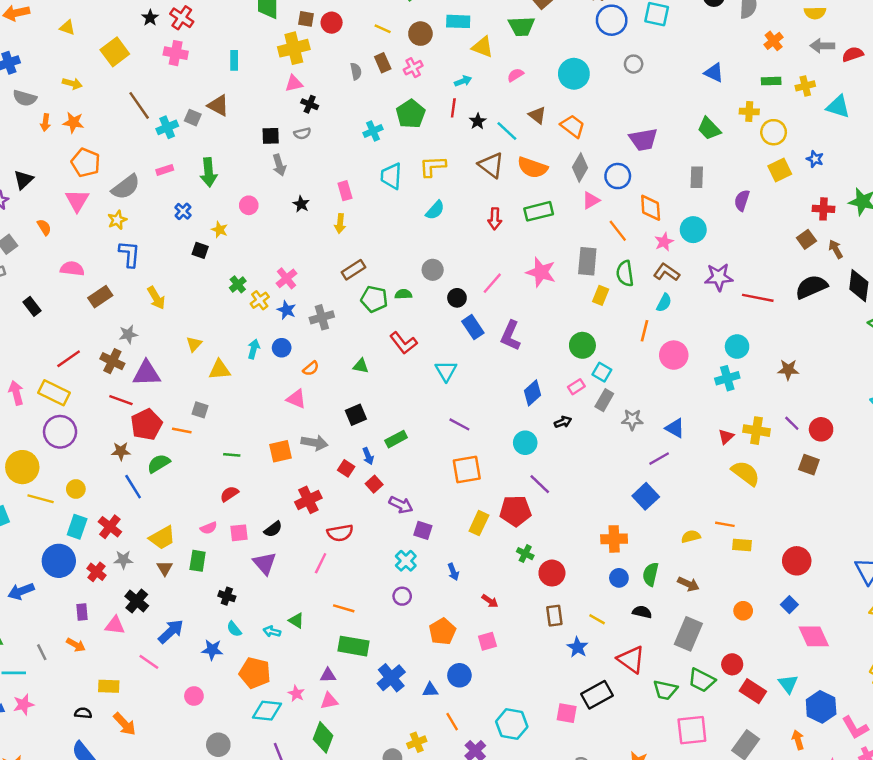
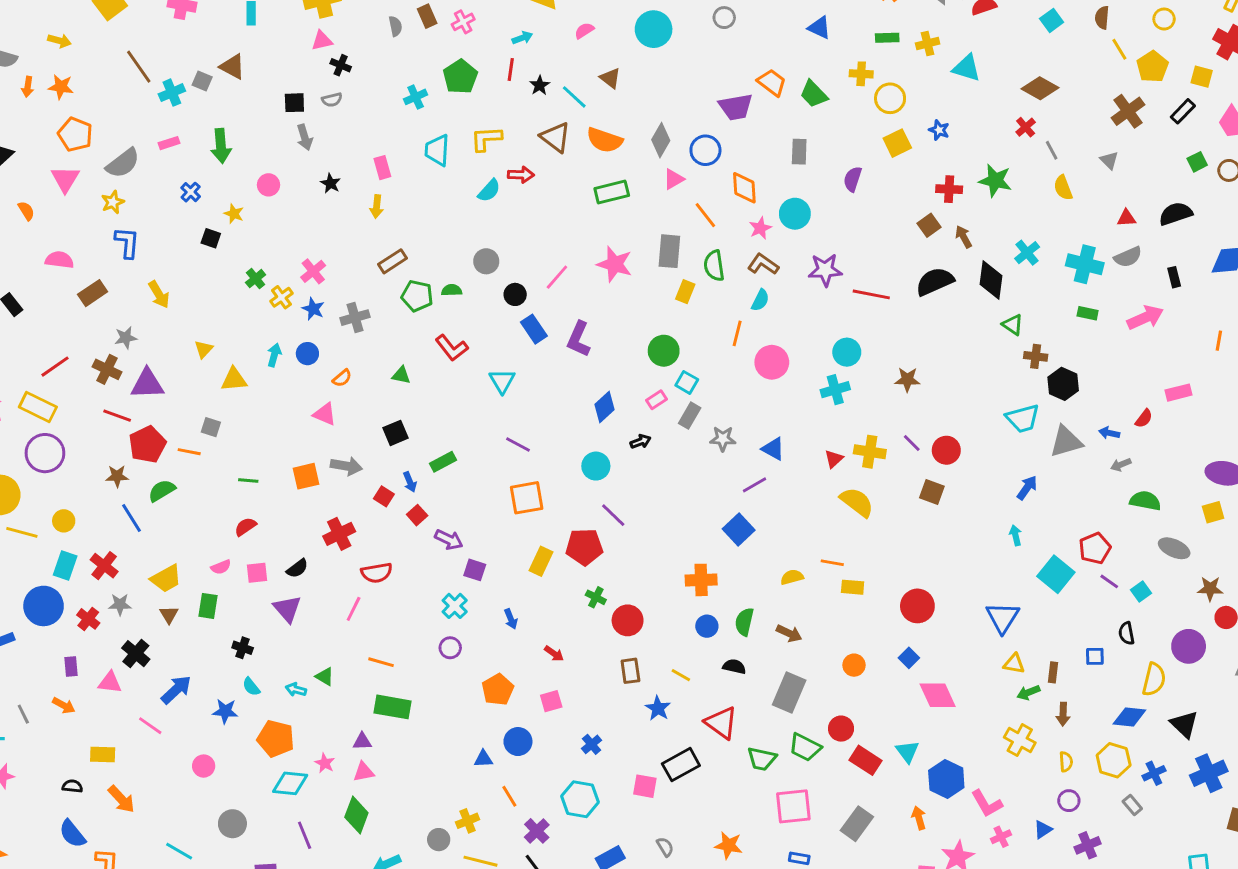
orange trapezoid: (573, 126) -> (772, 82), moved
red arrow: (495, 219) -> (521, 175), moved, turned -90
blue cross: (391, 678) -> (592, 744), moved, size x0.6

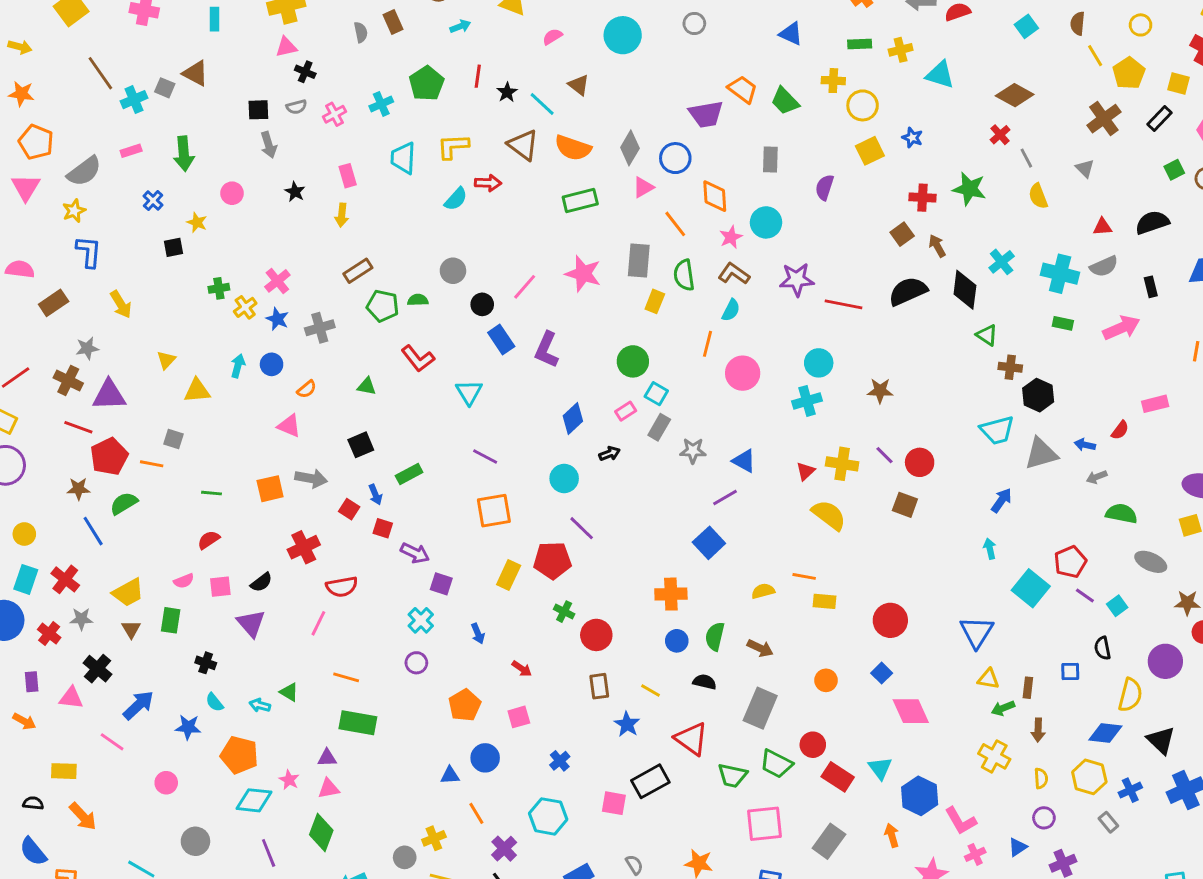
pink cross: (463, 22) -> (334, 114), moved
cyan arrow: (522, 38) -> (460, 26), moved
black square: (211, 238) -> (174, 247), turned -30
green cross: (256, 279) -> (219, 288), turned 30
red square: (417, 515) -> (383, 528), turned -30

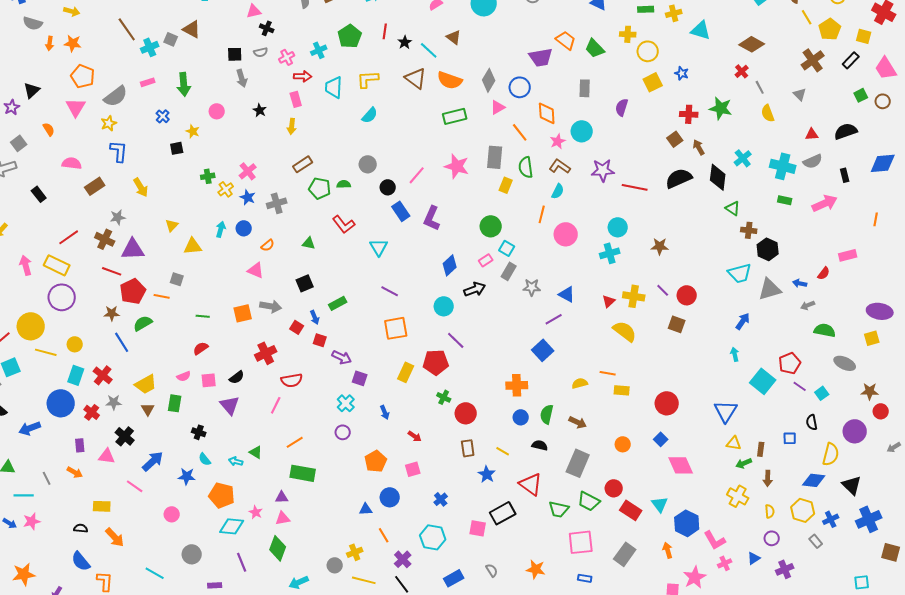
red arrow: (488, 183) -> (303, 76), moved
black arrow: (609, 454) -> (475, 289), size x1.5
orange line: (346, 677) -> (295, 442), turned -48

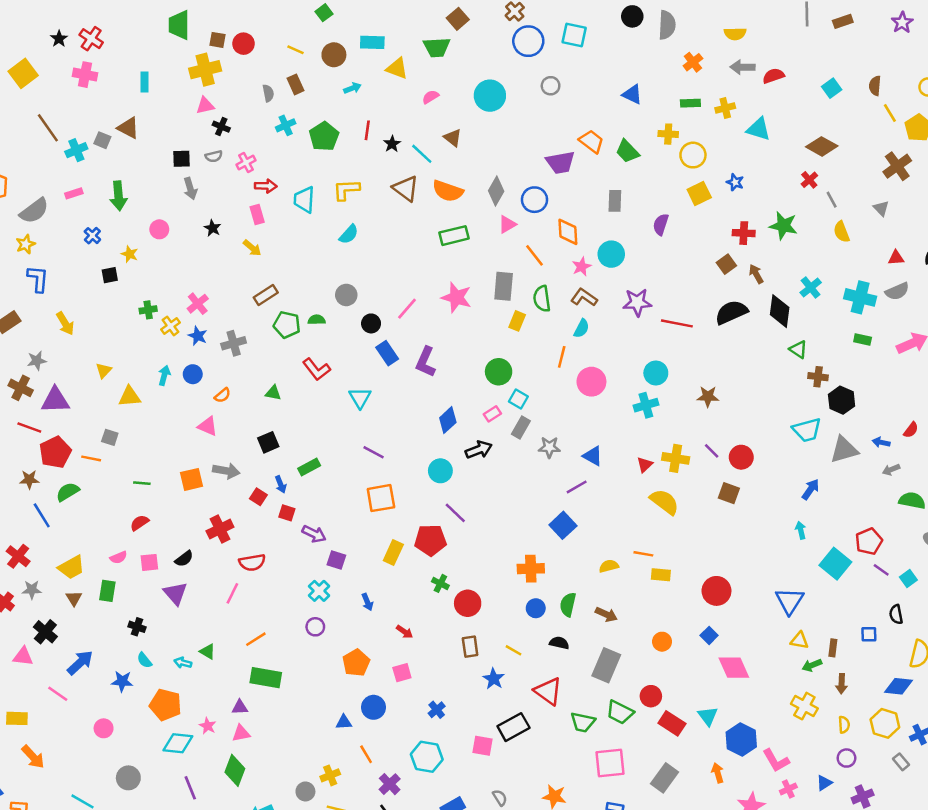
cyan cross: (319, 50) -> (286, 125), moved
yellow arrow: (292, 126) -> (252, 248), turned -56

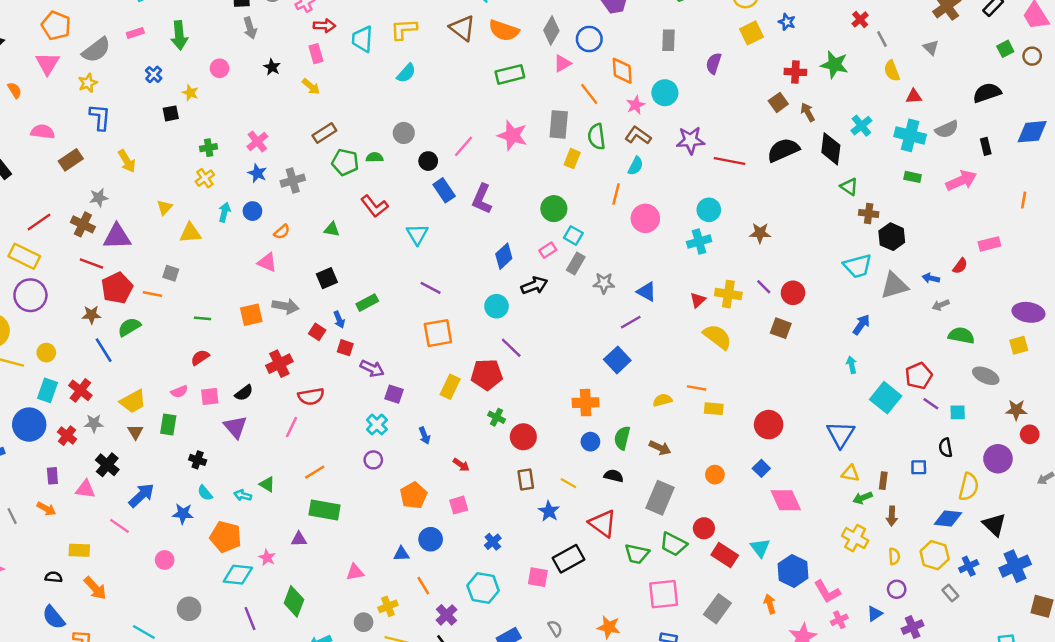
red triangle: (896, 258) -> (914, 96), moved
yellow cross: (170, 326) -> (205, 178), moved
cyan square: (908, 579) -> (958, 412), turned 35
pink triangle: (241, 733) -> (355, 572), moved

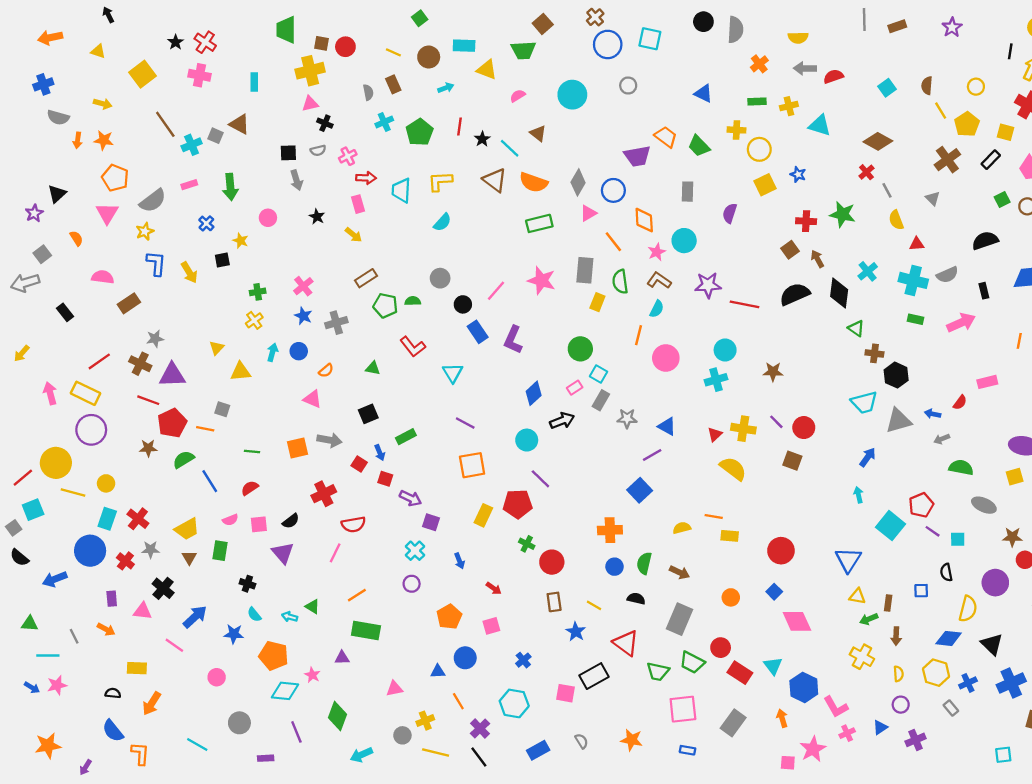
yellow arrow: (127, 161) -> (189, 272), moved
blue line: (104, 350) -> (210, 481), moved
orange arrow: (95, 588) -> (152, 703), turned 75

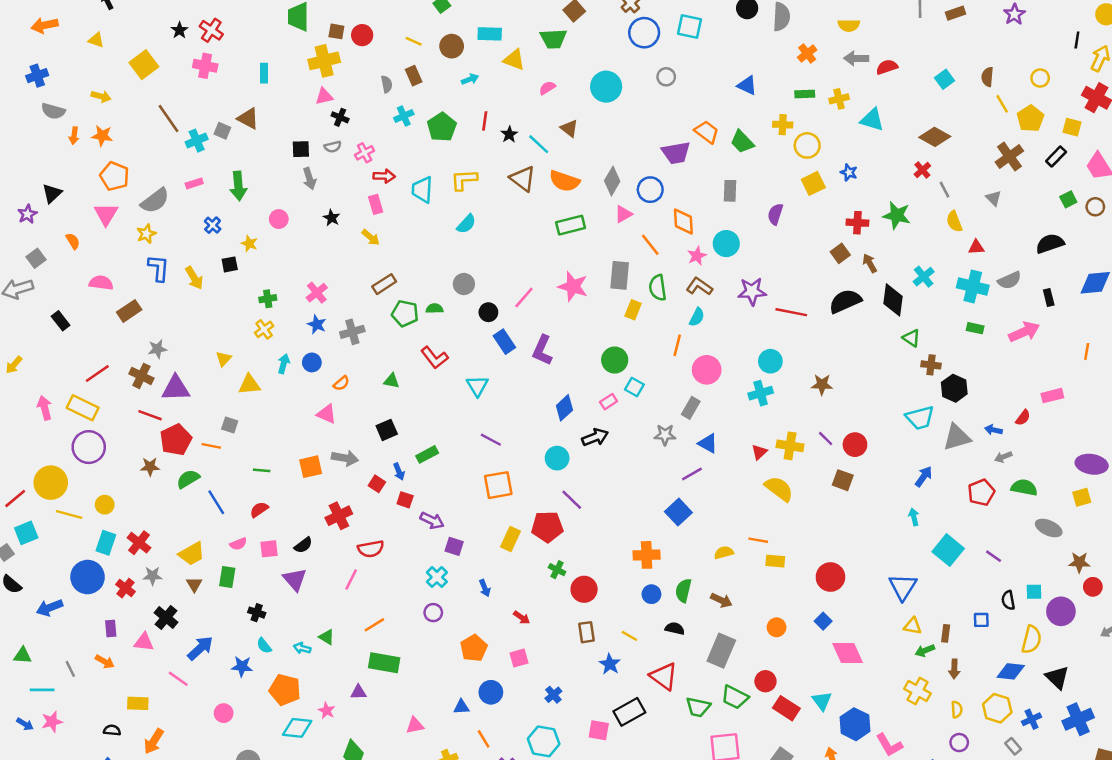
gray rectangle: (601, 400) -> (691, 408), moved
red pentagon: (921, 505) -> (981, 492), moved
cyan square: (958, 539) -> (1034, 592), moved

